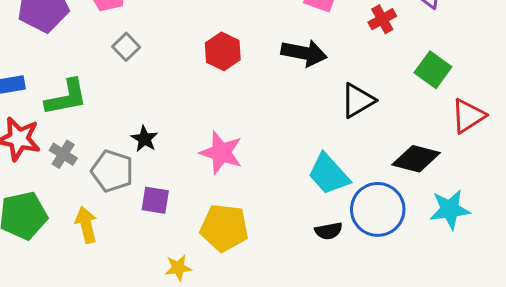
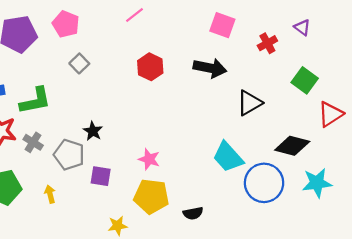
pink star: (221, 153) -> (149, 159), moved, size x0.7
yellow arrow: (86, 225) -> (50, 194), size x0.7
black semicircle: (329, 231) -> (193, 213), moved

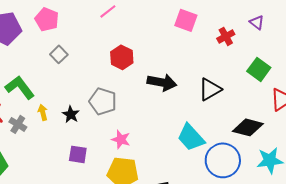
black arrow: (210, 68) -> (162, 82), moved
green L-shape: (35, 101) -> (20, 87), turned -116
gray pentagon: (69, 155) -> (103, 101), moved
yellow arrow: (50, 194) -> (43, 112), moved

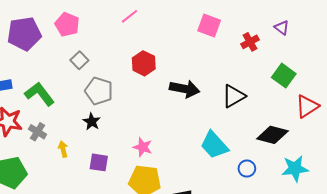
gray pentagon: (103, 101) -> (99, 91), moved
yellow arrow: (43, 112) -> (63, 149), moved
blue circle: (223, 160) -> (247, 169), size x0.5

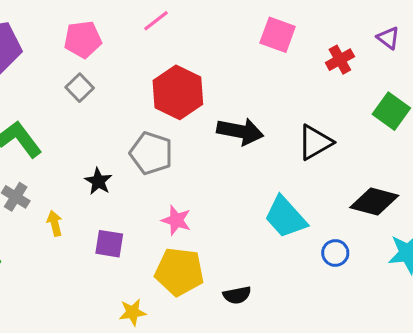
pink pentagon: (67, 25) -> (83, 39), moved, turned -30
red hexagon: (144, 63) -> (178, 92), size x1.4
gray pentagon: (99, 91) -> (151, 153), moved

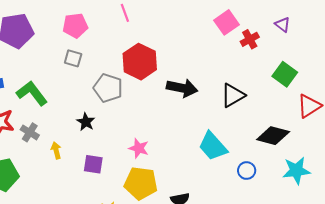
pink line: (156, 21) -> (125, 13), turned -72
pink square: (278, 35) -> (227, 22), moved, turned 35
gray square: (80, 88) -> (73, 58), turned -30
gray pentagon: (151, 153) -> (108, 88), moved

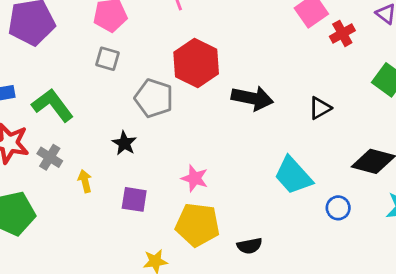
black triangle: (233, 95) -> (320, 108), size x0.7

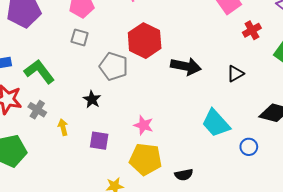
red cross: (342, 33) -> (252, 30), moved

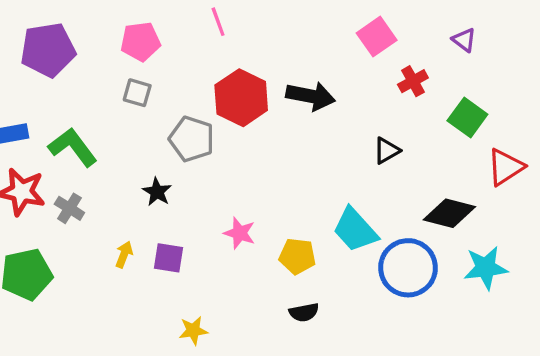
black arrow: (186, 66) -> (311, 96), moved
yellow arrow: (63, 127) -> (124, 255), moved, turned 35
blue circle: (249, 147) -> (408, 268), size x2.0
yellow pentagon: (146, 159) -> (297, 256), moved, size x0.7

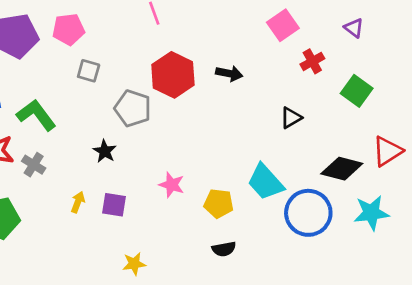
pink pentagon: (140, 42) -> (68, 29), moved
black arrow: (311, 96) -> (229, 73), size x0.7
red triangle: (505, 167) -> (387, 151), moved

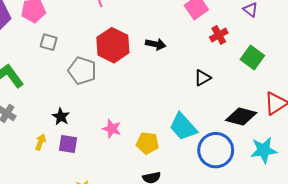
black star: (105, 151) -> (61, 117), moved

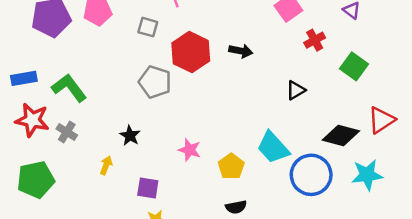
gray square: (49, 42) -> (148, 27), moved
yellow pentagon: (147, 143) -> (231, 167), turned 30
purple square: (68, 144) -> (148, 188), moved

